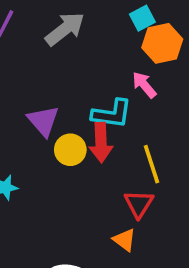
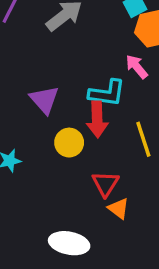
yellow circle: (70, 150) -> (69, 143), moved
red triangle: (139, 204) -> (105, 184), moved

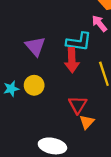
yellow circle: (69, 143) -> (34, 85), moved
orange triangle: (119, 209) -> (87, 122), turned 35

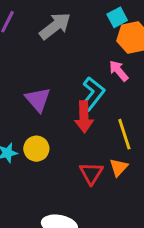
cyan L-shape: (79, 42) -> (93, 94), turned -60
orange triangle: (87, 122) -> (119, 167), moved

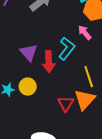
red arrow: (84, 117) -> (49, 62), moved
orange triangle: (119, 167) -> (85, 100), size x1.6

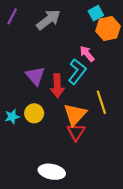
pink arrow: (85, 33) -> (87, 54), moved
orange triangle: (85, 100) -> (75, 114), moved

